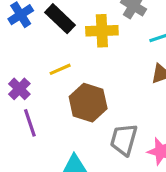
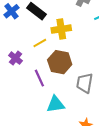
yellow cross: (102, 31) -> (61, 29), moved
purple line: (30, 123) -> (39, 78), moved

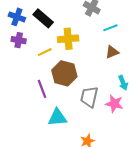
blue cross: (11, 11) -> (17, 17), turned -35
purple cross: (15, 58) -> (19, 40), moved, turned -32

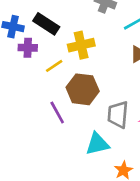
purple cross: (19, 40) -> (28, 48), moved
cyan triangle: (57, 117) -> (97, 144), moved

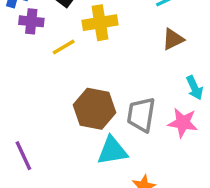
brown hexagon: (83, 89) -> (95, 109), moved
purple line: (57, 113) -> (23, 156), moved

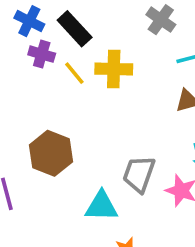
yellow line: (64, 47) -> (74, 73), moved, turned 70
brown hexagon: (95, 109) -> (51, 153), moved

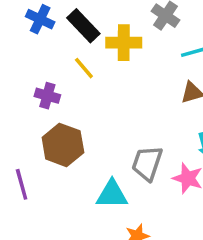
purple cross: (42, 54) -> (47, 96), moved
yellow cross: (114, 69) -> (124, 43), moved

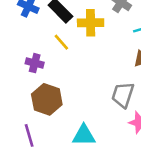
gray trapezoid: (147, 163) -> (123, 95), moved
purple line: (22, 184) -> (29, 135), moved

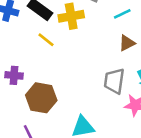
purple cross: (35, 63) -> (14, 75), moved

